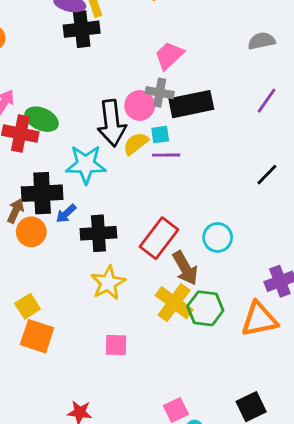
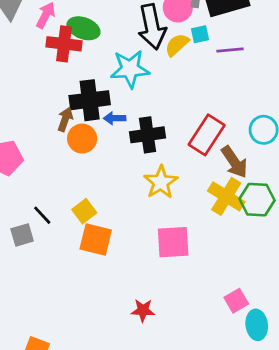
purple line: (166, 155) -> (230, 50), moved
blue arrow: (66, 214) -> (115, 118), turned 45
pink square: (116, 345) -> (173, 242), size x1.5

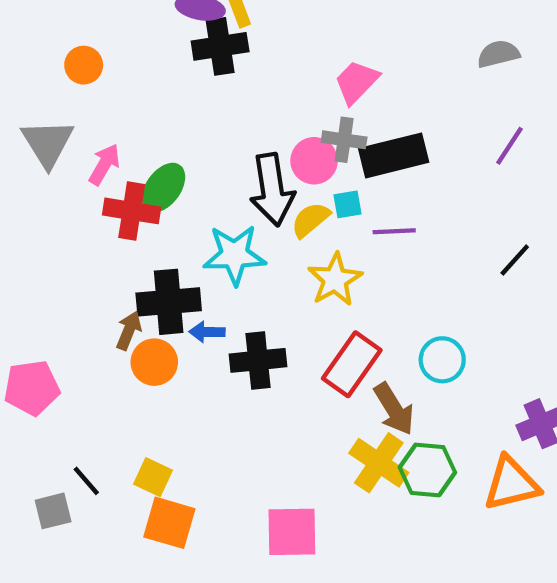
green ellipse: (83, 28) -> (163, 188), turned -76
yellow star: (161, 182) -> (335, 280), moved
yellow square: (84, 211) -> (153, 477), turned -30

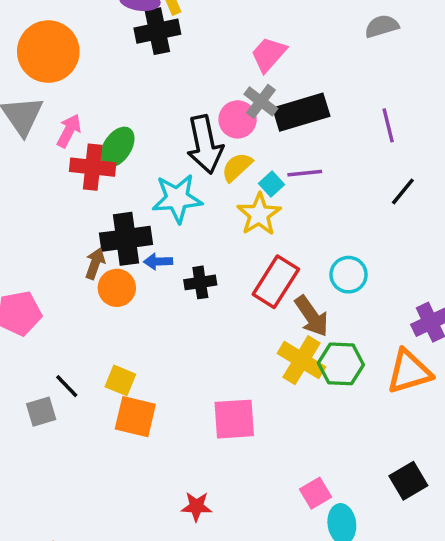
orange circle: (84, 65) -> (48, 52), size x2.0
gray cross: (344, 140) -> (261, 101), turned 32
purple line: (509, 146) -> (388, 125), moved, turned -44
cyan square: (348, 204) -> (271, 184), moved, turned -30
black cross: (258, 360) -> (200, 282), size x0.7

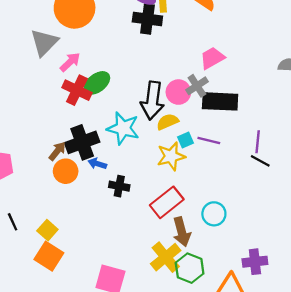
purple line: (388, 125) -> (258, 142), moved
black line: (403, 191) -> (260, 161), moved, turned 60
black cross: (126, 239) -> (82, 142), turned -32

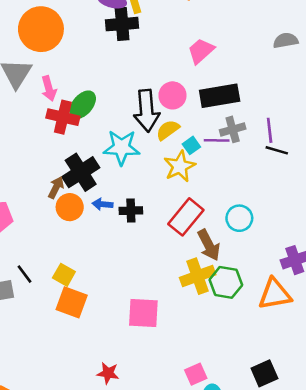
pink arrow: (70, 62) -> (49, 89), turned 130
gray cross: (197, 86) -> (233, 129), moved, turned 30
blue arrow: (97, 164) -> (103, 204), moved
yellow cross: (166, 257) -> (198, 276), turned 32

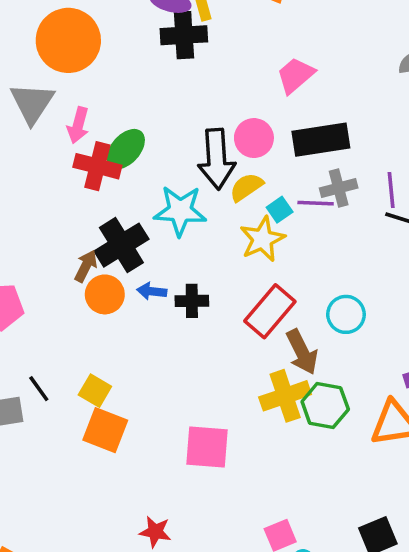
pink arrow: (49, 89) -> (78, 125), turned 30

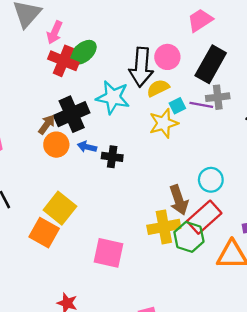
black rectangle: (321, 140) -> (211, 64), turned -60
red rectangle: (270, 311) -> (204, 217), moved
yellow square: (95, 391) -> (60, 208), moved, size x1.5

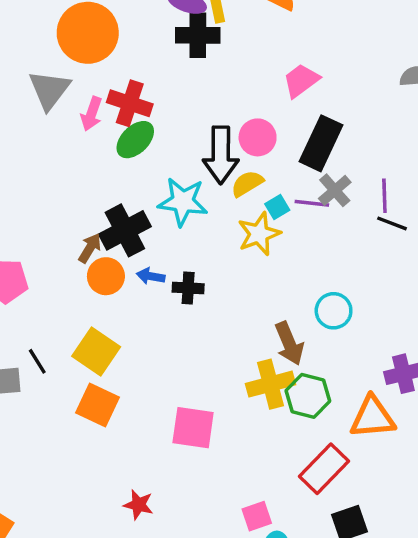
red cross: (63, 61) -> (130, 103), moved
gray cross: (218, 97) -> (335, 190), turned -30
yellow square: (60, 208) -> (96, 352), moved
red rectangle: (204, 217) -> (324, 469), moved

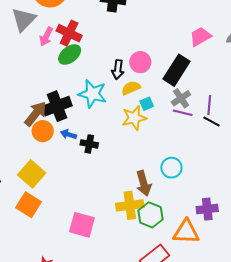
pink trapezoid: (301, 81) -> (200, 37), moved
black arrow: (221, 155) -> (118, 70), size x0.6
purple line: (312, 203) -> (183, 113), moved
brown arrow: (90, 248) -> (35, 114), size x1.5

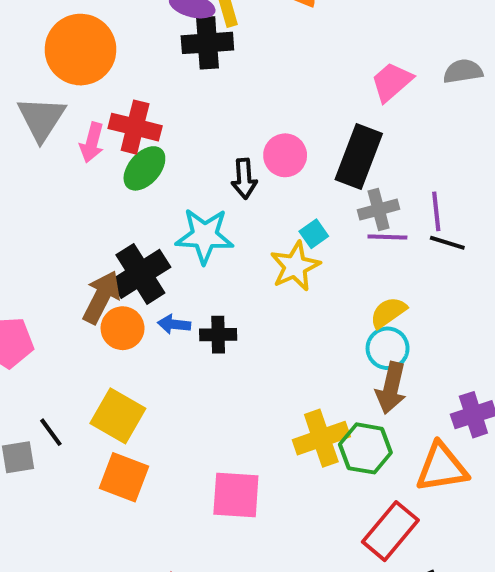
yellow semicircle: (131, 88) -> (388, 312), moved
gray cross: (181, 98) -> (379, 210), turned 30
brown arrow: (144, 183) -> (391, 388), moved, turned 40

